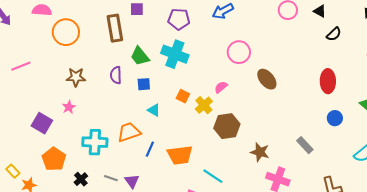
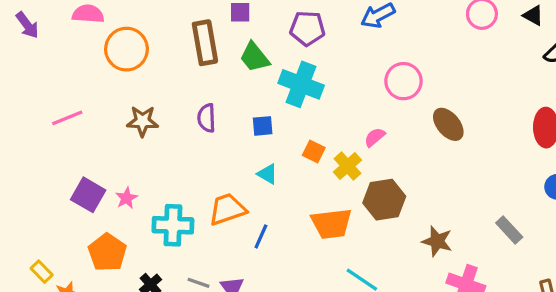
green trapezoid: (140, 56) -> (255, 57), moved
pink line: (21, 66) -> (67, 118), moved
blue square: (144, 84) -> (263, 126), moved
pink star: (69, 107) -> (126, 198), moved
orange trapezoid: (180, 155) -> (331, 224), moved

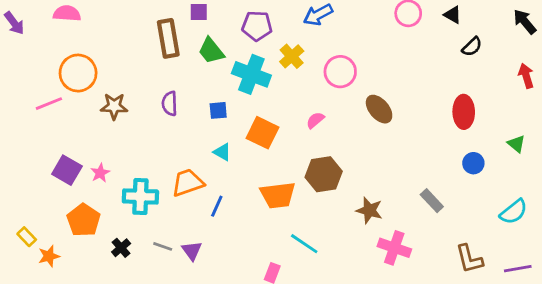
orange circle: (126, 49) -> (78, 73), moved
orange square: (314, 152) -> (263, 133), size x1.6
yellow cross: (347, 166) -> (292, 56), moved

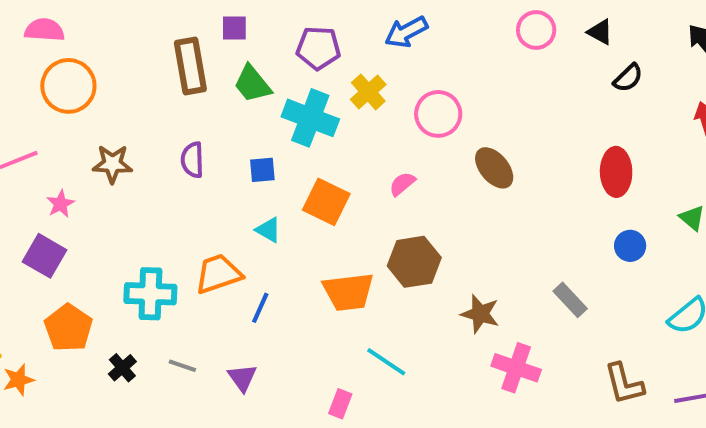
orange circle: (78, 73) -> (68, 86), moved
pink star: (100, 173) -> (60, 204), moved
purple triangle: (192, 251) -> (242, 378), moved

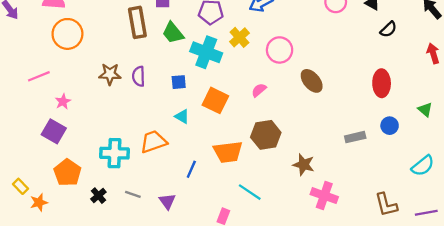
brown star: (112, 164) -> (110, 74), moved
gray rectangle: (570, 300) -> (355, 137), moved, turned -60
blue line: (260, 308) -> (191, 169), moved

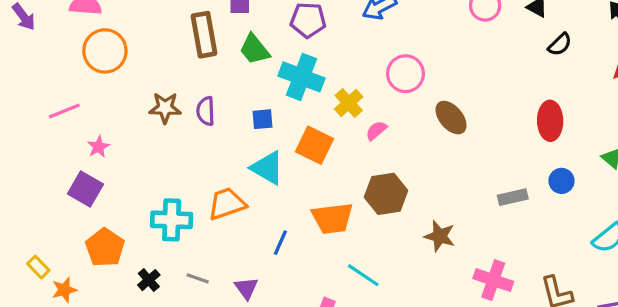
yellow cross: (239, 37) -> (349, 103), moved
cyan triangle: (182, 116) -> (267, 168), size x1.6
pink cross: (324, 196) -> (493, 280), moved

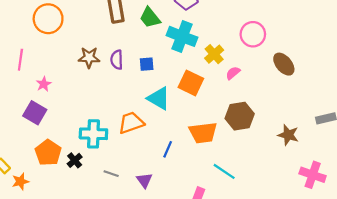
pink line: (64, 111) -> (20, 60), turned -60
blue square: (263, 119) -> (147, 64), moved
brown star: (440, 236) -> (288, 135), moved
black cross: (149, 280) -> (75, 160), moved

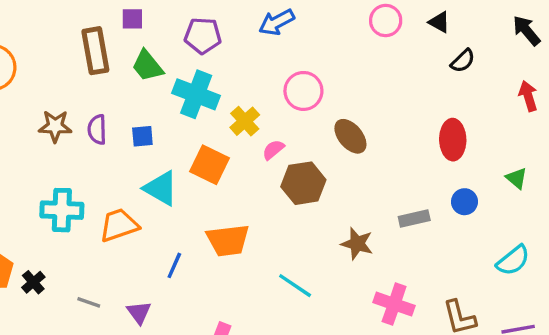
brown hexagon: (240, 116) -> (303, 183), moved
cyan cross: (93, 134) -> (62, 210), moved
cyan line: (224, 171) -> (295, 286), moved

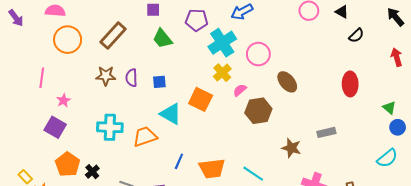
brown rectangle: (95, 51) -> (113, 35), moved, turned 52
cyan cross: (196, 94) -> (222, 43), moved, turned 36
blue circle: (464, 202) -> (398, 127), moved
orange trapezoid: (228, 240) -> (212, 169), moved

